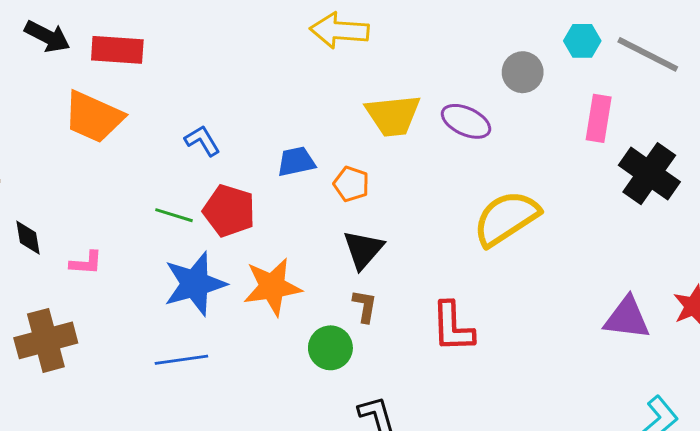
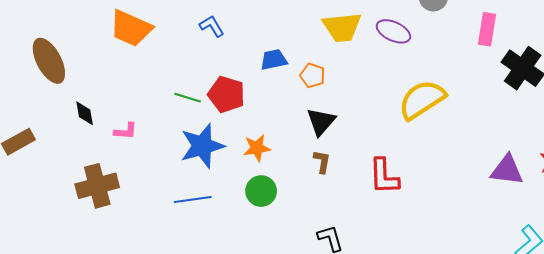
blue L-shape: (202, 141) -> (212, 26), moved
orange star: (272, 287) -> (257, 148), size x0.7
green circle: (330, 348) -> (261, 191), moved

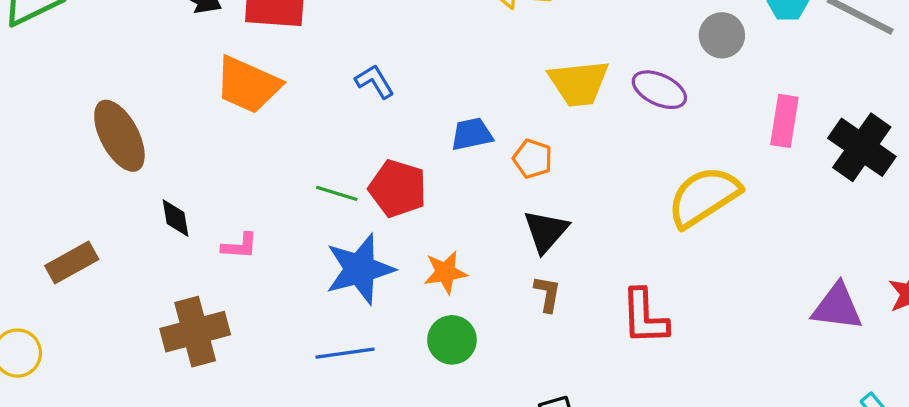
pink rectangle: (487, 29) -> (784, 121), moved

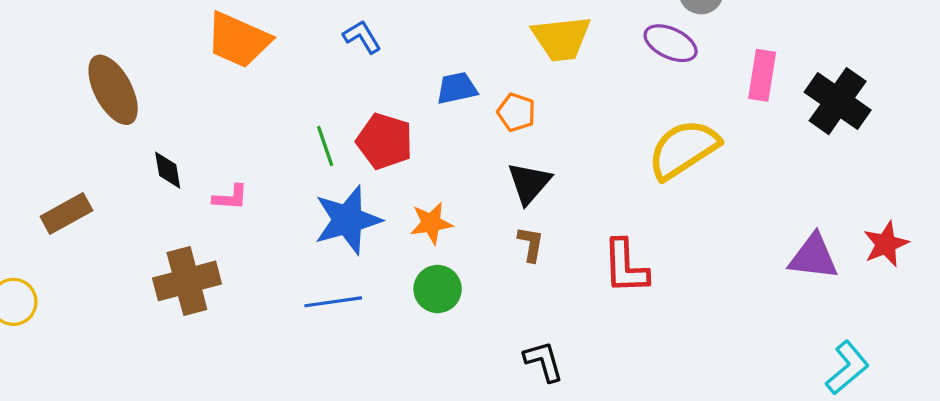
purple ellipse: (659, 90) -> (671, 43), moved
green line: (337, 193) -> (325, 146), turned 54

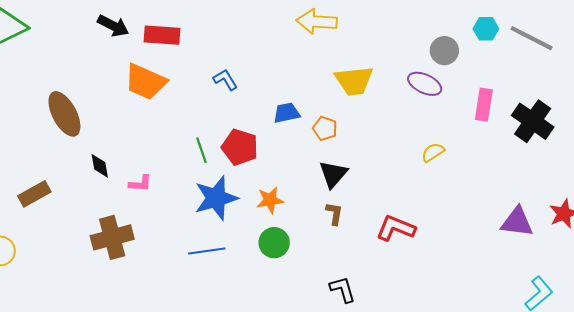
yellow semicircle: (683, 149) -> (433, 152), size x0.5
red L-shape: (626, 267) -> (396, 228), turned 114

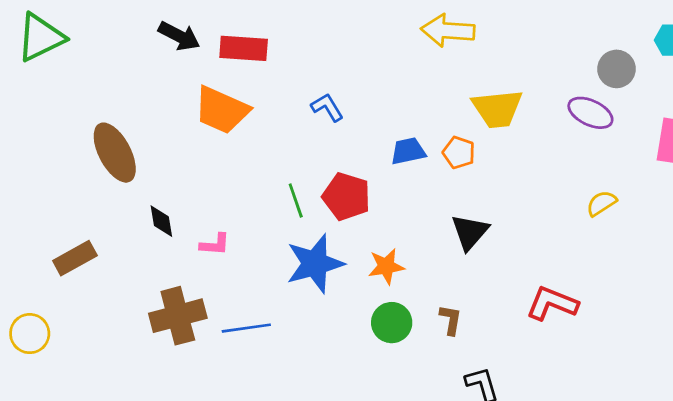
orange pentagon: (325, 128) -> (459, 153), moved
brown L-shape: (334, 214) -> (451, 320), moved
blue line: (207, 251) -> (246, 328), moved

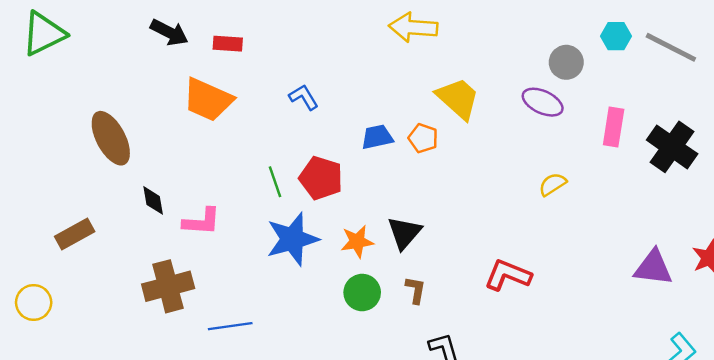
red rectangle: (244, 48) -> (228, 44), size x0.7
yellow trapezoid: (497, 109) -> (458, 98), turned -132
black triangle: (470, 232) -> (404, 233), moved
pink L-shape: (215, 244) -> (202, 222), size x1.4
blue line: (246, 328) -> (230, 326), moved

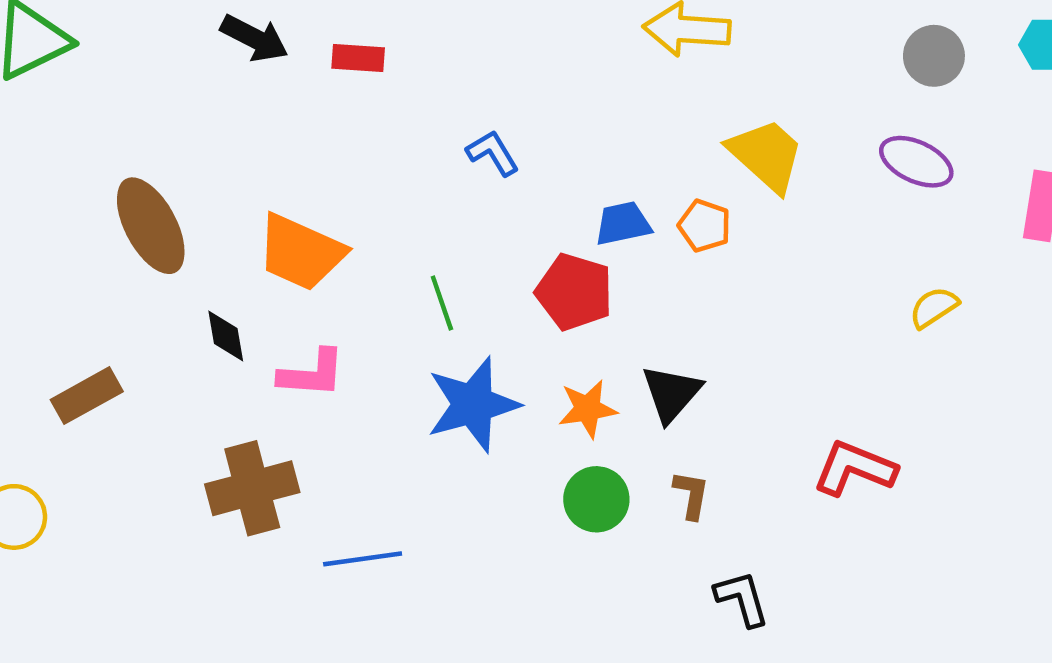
gray circle: (566, 62) -> (934, 56), moved
orange trapezoid: (208, 100) -> (301, 252), moved
red pentagon: (321, 178) -> (574, 292), moved

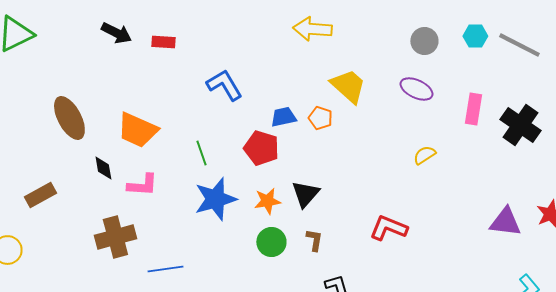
blue L-shape: (493, 153) -> (224, 85), size x1.5

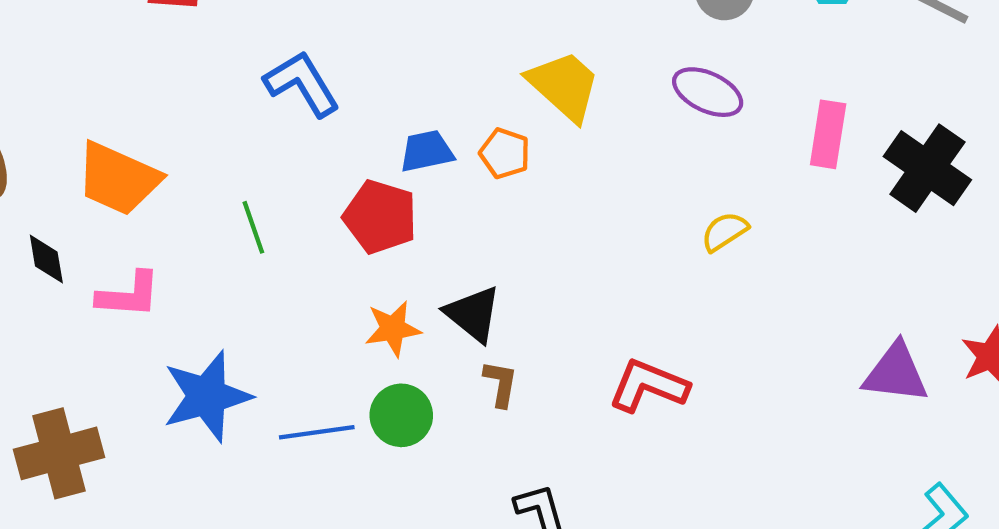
black triangle: (305, 194) -> (473, 314), turned -32
blue star: (215, 199) -> (207, 396), moved
brown cross: (115, 237) -> (59, 453), moved
brown L-shape: (314, 240) -> (501, 384), moved
blue line: (165, 269) -> (317, 432), moved

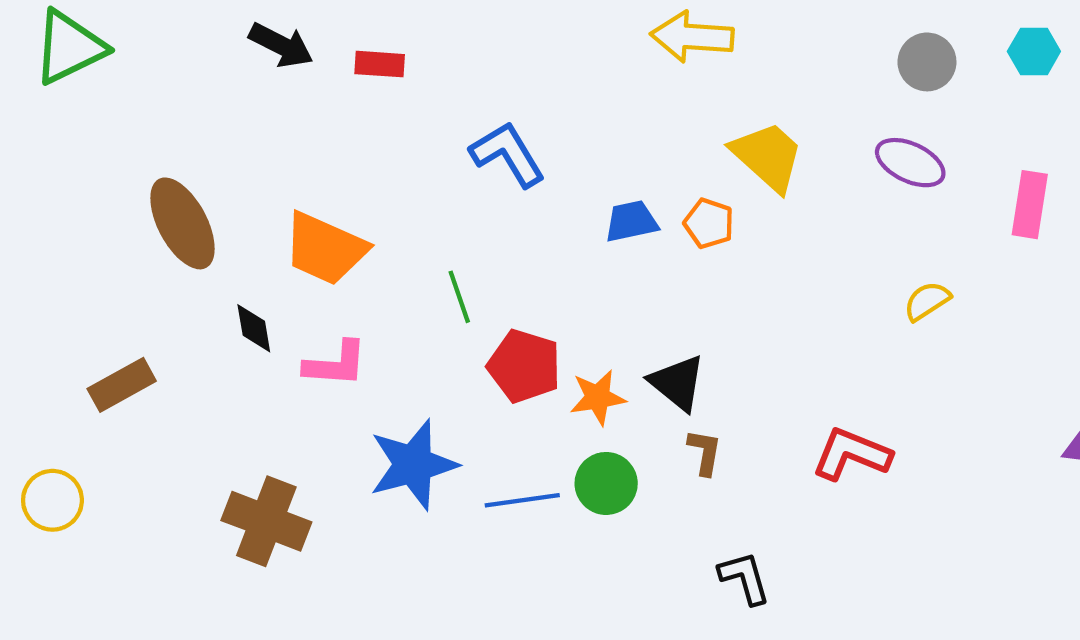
red pentagon: (380, 217) -> (524, 366), moved
brown cross: (59, 453) -> (266, 521), turned 36

